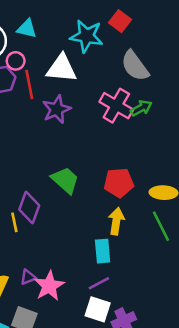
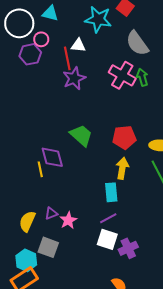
white triangle: (62, 68) -> (78, 45), size x0.6
red line: (29, 85) -> (67, 58), moved
green arrow: (141, 108) -> (142, 77), turned -78
purple diamond: (29, 208) -> (52, 157), turned -35
pink star: (49, 286) -> (68, 220), size x0.7

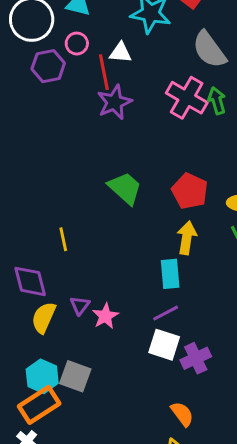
pink circle: (41, 39) -> (77, 44), moved
red pentagon: (124, 137) -> (190, 191), turned 30
purple diamond: (52, 157) -> (30, 281), moved
purple triangle: (51, 213) -> (80, 306), turned -32
gray square: (48, 247) -> (75, 376), moved

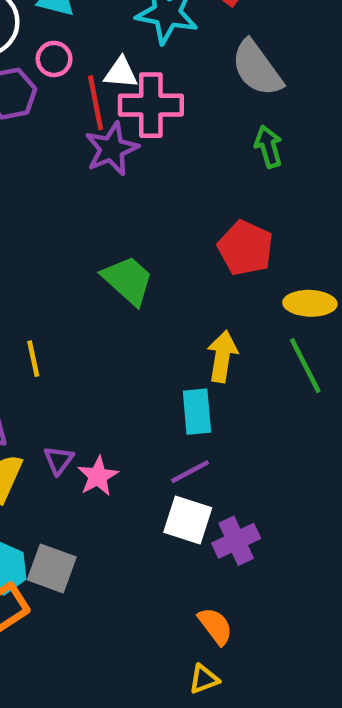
pink cross: (187, 98) -> (151, 105), moved, turned -30
red pentagon: (190, 191) -> (245, 248), moved

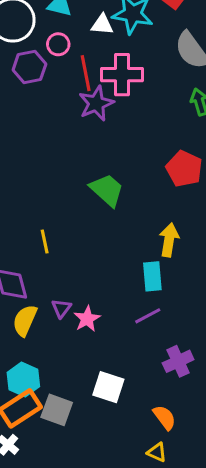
white triangle: (121, 73) -> (102, 25), moved
white square: (188, 520) -> (108, 387), moved
gray square: (52, 568) -> (57, 410), moved
yellow triangle: (204, 679) -> (157, 452), turned 45

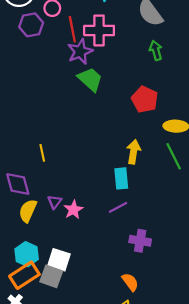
green trapezoid: (107, 190) -> (90, 79), moved
purple cross: (178, 361) -> (140, 241), turned 35
white square: (108, 387) -> (59, 260), moved

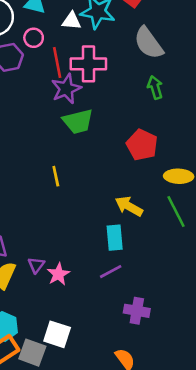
green trapezoid: (90, 79) -> (78, 121), turned 124
yellow arrow: (134, 152) -> (129, 206), turned -70
yellow line: (42, 153) -> (56, 176), moved
white square: (59, 260) -> (57, 334), moved

